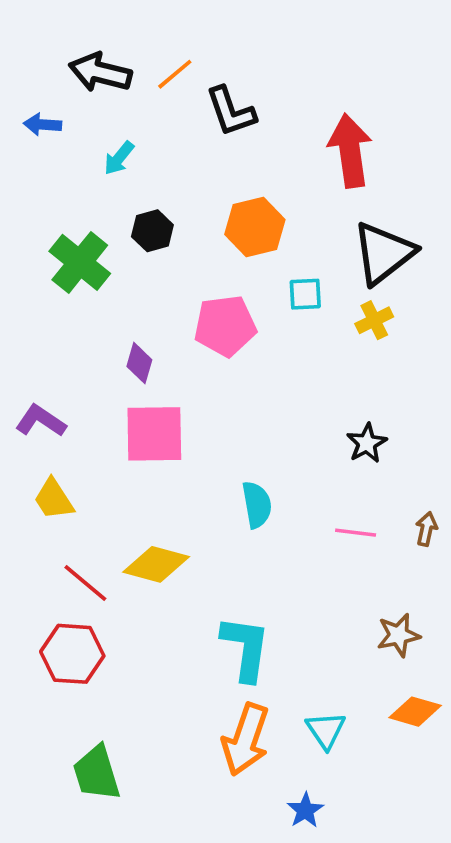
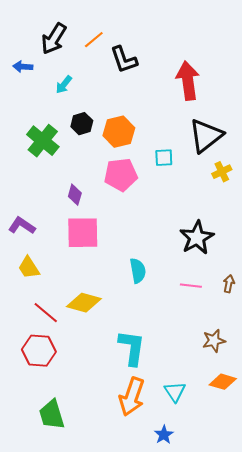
black arrow: (100, 72) -> (54, 39), turned -72
orange hexagon: (255, 227) -> (119, 132), moved
yellow cross: (374, 320) -> (222, 172), moved
black star: (367, 443) -> (197, 238), size x1.6

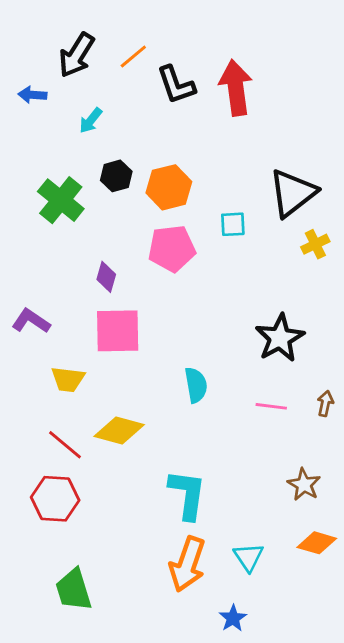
red arrow: (188, 81) -> (236, 88), moved
yellow trapezoid: (29, 268) -> (68, 379), moved, turned -50
brown star: (214, 341) -> (304, 485), turned -30

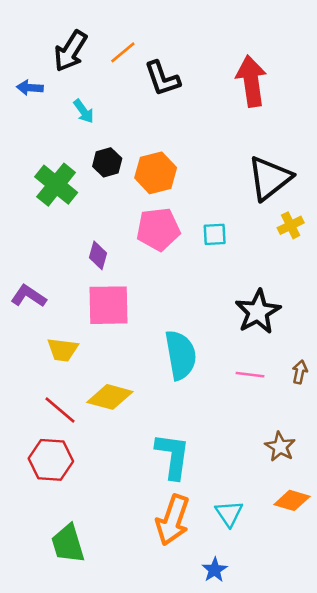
red arrow: (236, 88) -> (251, 81), moved
cyan arrow: (91, 120) -> (84, 111), turned -75
cyan square: (233, 224) -> (215, 234), moved
cyan semicircle: (196, 385) -> (181, 355), size x1.5

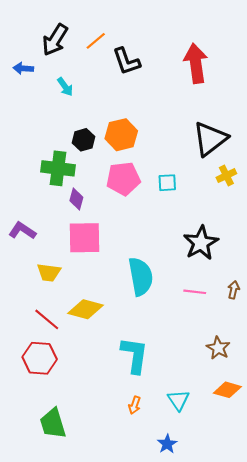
black hexagon: (107, 162) -> (84, 140), moved
green cross: (56, 185) -> (58, 168), moved, turned -32
orange arrow: (173, 520) -> (135, 405), size x0.5

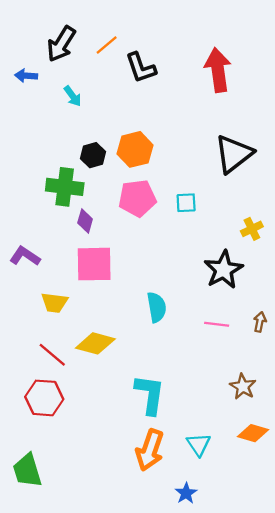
yellow cross: (226, 176) -> (252, 229), moved
cyan semicircle: (141, 277) -> (157, 307), size x0.7
orange arrow: (135, 405) -> (150, 450), size x2.0
green trapezoid: (53, 424) -> (27, 471), moved

